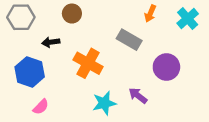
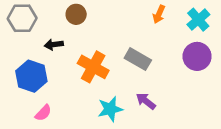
gray rectangle: (129, 40) -> (138, 59), moved
purple circle: (166, 67) -> (197, 56), moved

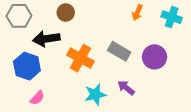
cyan cross: (198, 20) -> (172, 17), turned -30
black arrow: (54, 45) -> (46, 39), size x1.6
purple circle: (197, 56) -> (155, 57), moved

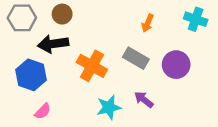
brown circle: (66, 13) -> (62, 14), moved
orange arrow: (137, 13) -> (148, 23), moved

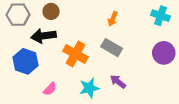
orange arrow: (148, 23) -> (113, 19), moved
purple circle: (176, 65) -> (164, 53), moved
pink semicircle: (43, 111) -> (50, 89), moved

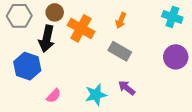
black arrow: (44, 36) -> (47, 39), turned -70
orange cross: (75, 54) -> (81, 28), moved

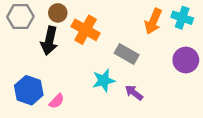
orange arrow: (121, 20) -> (153, 21), moved, size x1.5
blue hexagon: (27, 66) -> (29, 90), moved
cyan star: (96, 95) -> (104, 81), moved

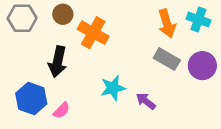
orange arrow: (153, 21) -> (167, 23), turned -40
black arrow: (49, 41) -> (58, 62), moved
gray rectangle: (127, 54) -> (167, 59), moved

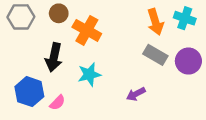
cyan star: (113, 88) -> (89, 74), moved
purple arrow: (146, 101) -> (136, 94), turned -66

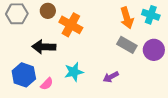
black arrow: (54, 57) -> (44, 47), turned 80
cyan star: (89, 74) -> (74, 72), moved

